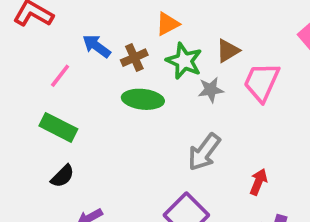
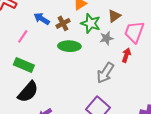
black semicircle: (63, 176) -> (28, 92), size x1.6
red arrow: (258, 182) -> (126, 55), moved

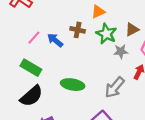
blue arrow: (42, 19) -> (55, 40), moved
brown cross: (63, 23) -> (78, 30), turned 32
green ellipse: (69, 46) -> (73, 85), moved

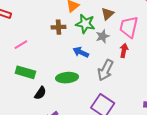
pink line: (34, 38) -> (21, 45), turned 32
blue arrow: (55, 40) -> (81, 52), moved
black semicircle: (31, 96) -> (40, 93), moved, size x0.6

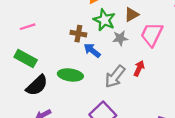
brown cross: (59, 27) -> (78, 34), moved
red arrow: (124, 50) -> (139, 68), moved
black semicircle: (40, 93) -> (37, 85), size x1.5

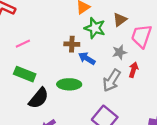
gray star: (120, 38) -> (120, 52), moved

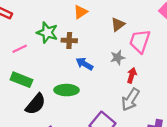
green star: (95, 28) -> (47, 33), moved
brown cross: (72, 44) -> (69, 40), moved
gray arrow: (112, 80) -> (130, 100), moved

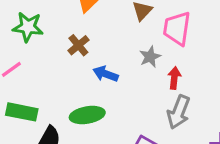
green star: (47, 33) -> (28, 27), moved
brown cross: (69, 40) -> (78, 45), turned -32

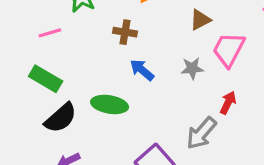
brown cross: (78, 45) -> (125, 32), turned 30
red arrow: (174, 78) -> (228, 103), moved

